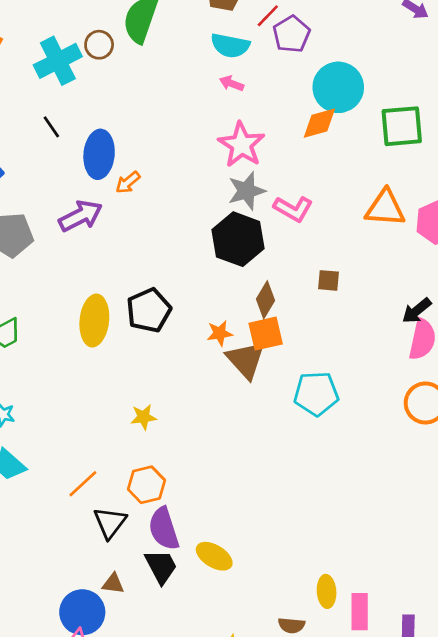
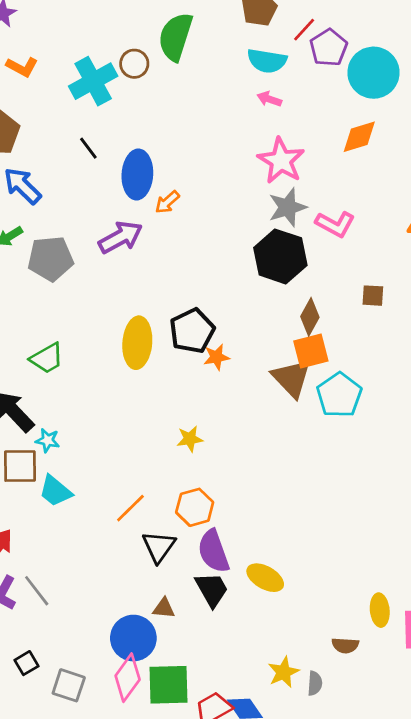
cyan circle: (338, 87) -> (373, 73), moved
orange star: (220, 333) -> (216, 357), moved
cyan pentagon: (316, 394) -> (339, 395), moved, turned -30

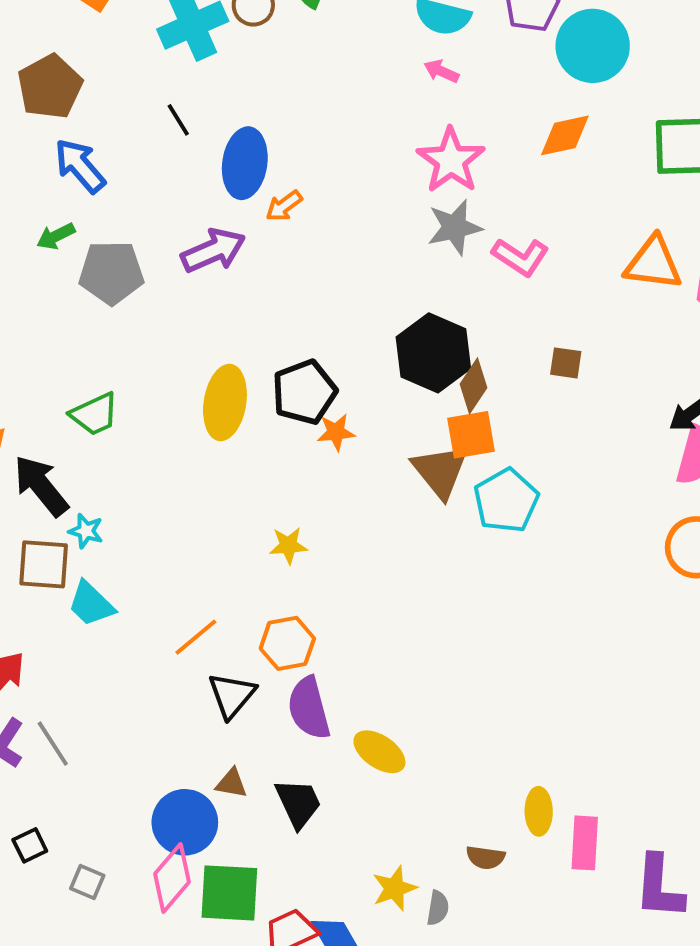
black hexagon: (280, 256) -> (433, 353), moved
black trapezoid: (212, 589) -> (298, 803), moved
gray square: (69, 685) -> (87, 882), size x0.7

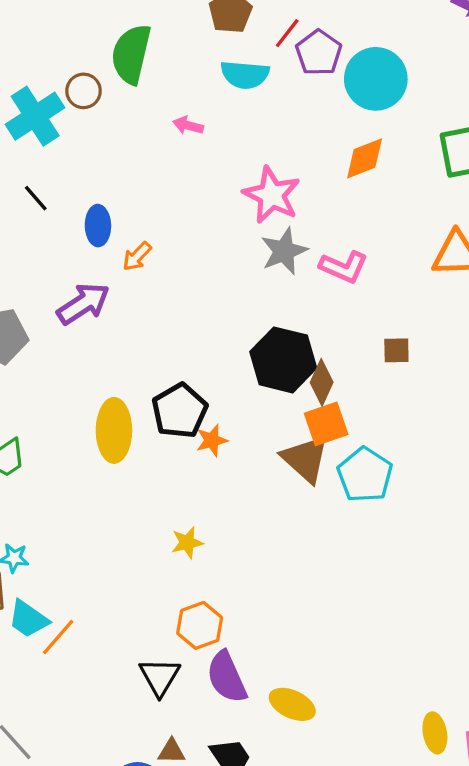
pink arrow: (441, 71) -> (188, 125), moved
blue ellipse: (245, 163) -> (98, 226), size x0.7
orange line: (196, 637) -> (58, 637), moved

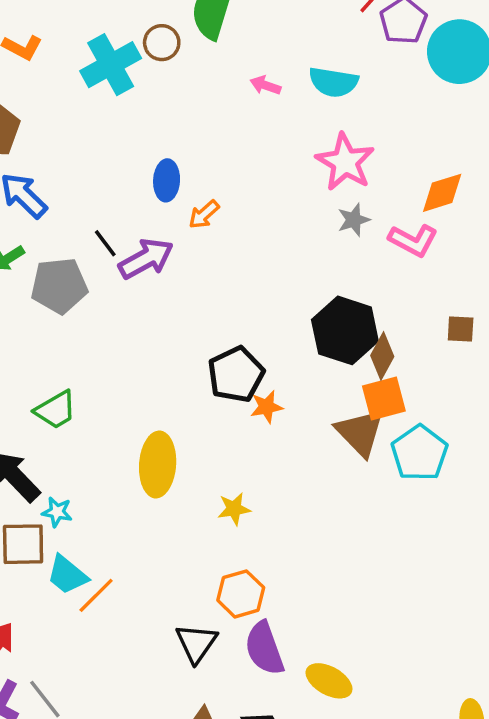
cyan semicircle: (245, 75) -> (333, 82), moved
orange diamond: (365, 158) -> (442, 193), moved
black line: (36, 198) -> (105, 243), moved
gray star: (284, 251) -> (354, 220), size x0.7
yellow ellipse: (114, 430) -> (158, 464), moved

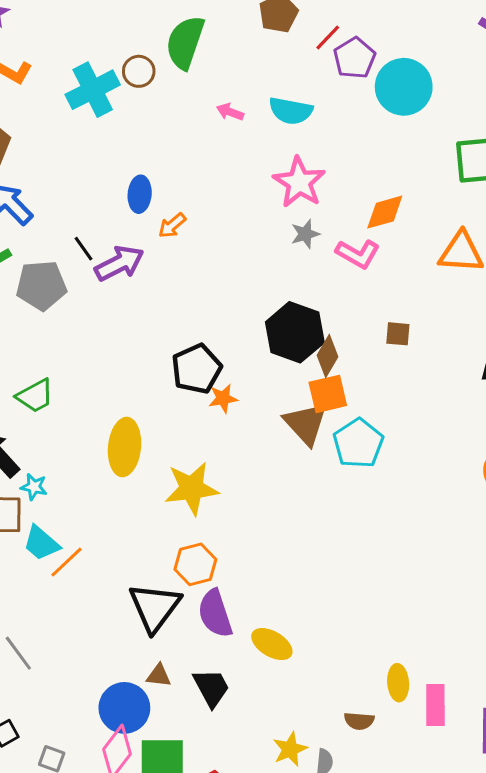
yellow star: (234, 509) -> (192, 488), size x1.8
black triangle: (196, 643) -> (155, 607), size x1.4

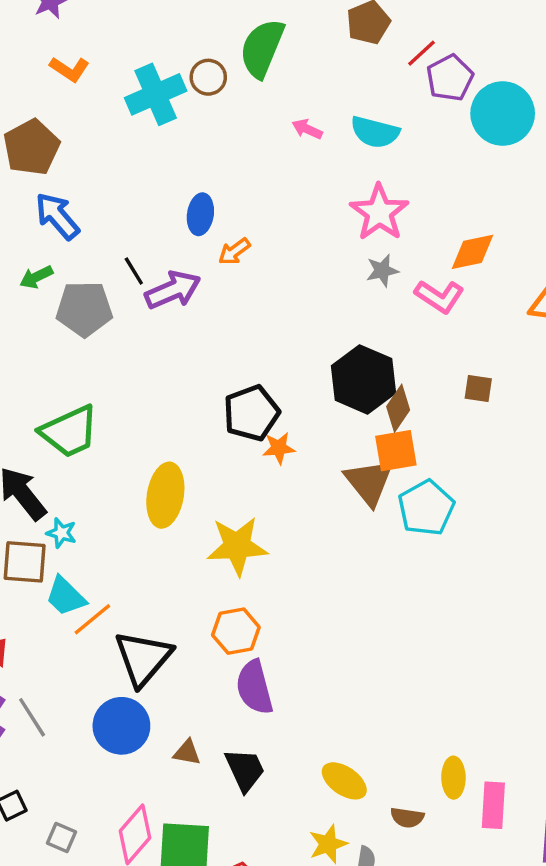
green trapezoid: (35, 396) -> (69, 432), size x1.4
black triangle: (155, 607) -> (143, 658), moved
yellow ellipse: (272, 644) -> (344, 781), moved
blue circle: (124, 708) -> (121, 726), moved

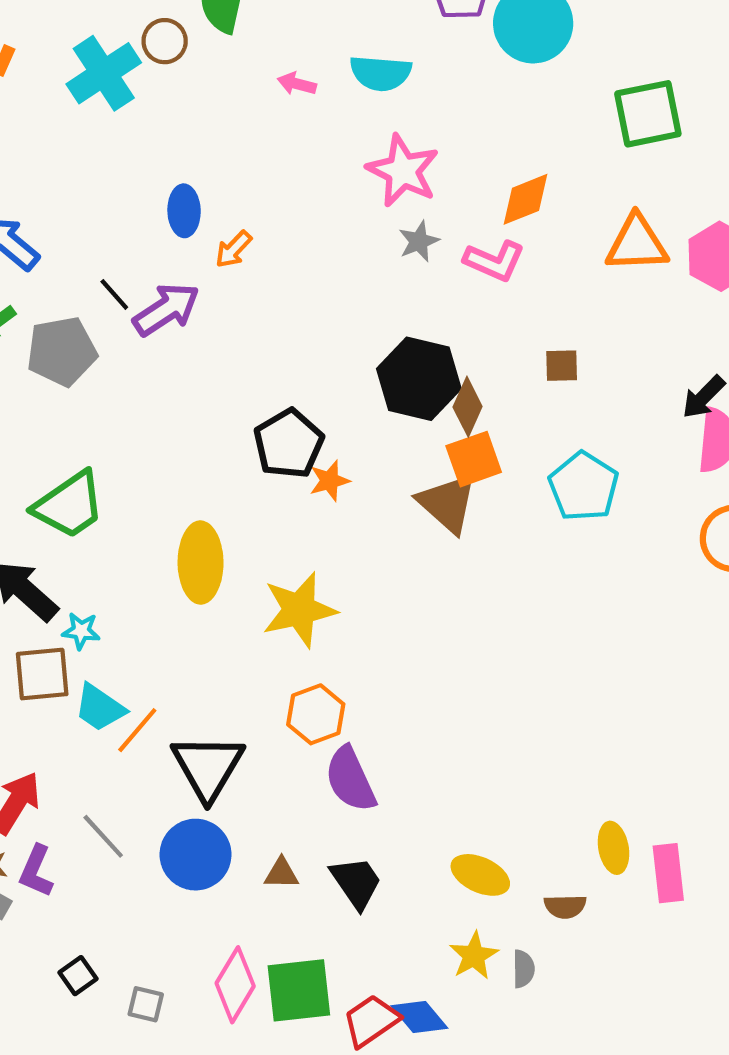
cyan pentagon: (426, 508) -> (584, 487), moved
gray line: (32, 717) -> (103, 836), moved

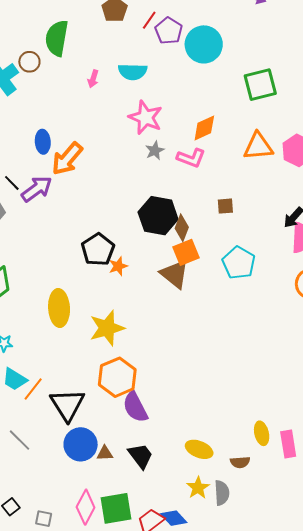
pink arrow: (297, 84) -> (93, 79), turned -84
orange arrow: (233, 249) -> (67, 159), size x1.8
orange hexagon: (316, 714) -> (117, 377), size x1.4
blue circle: (196, 855) -> (81, 444), moved
gray semicircle: (523, 969) -> (222, 493), size x1.4

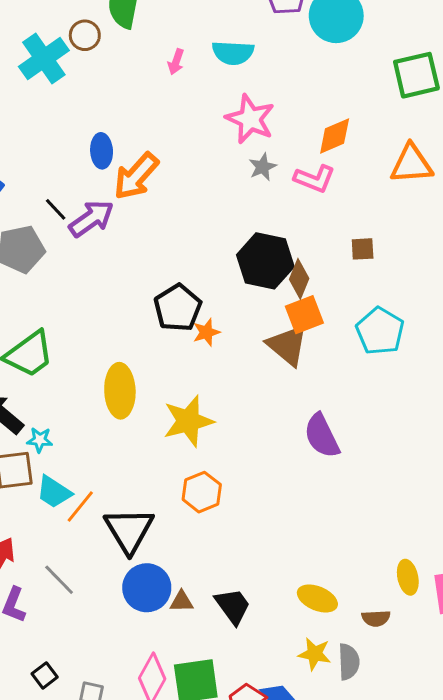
orange hexagon: (117, 377) -> (202, 492), size x0.7
purple semicircle: (135, 407) -> (322, 436), moved
yellow star: (198, 488) -> (315, 654), turned -30

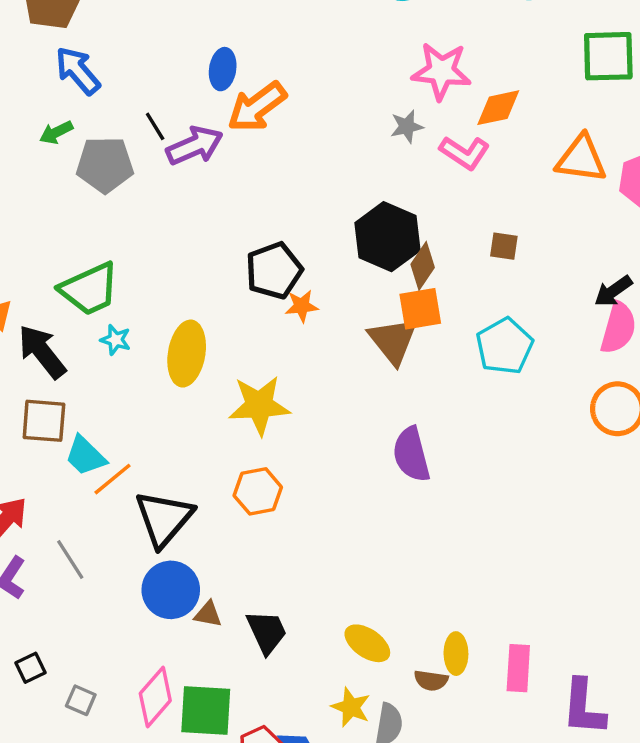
pink star: (250, 119) -> (441, 71), moved, turned -30
cyan star: (40, 440) -> (116, 340), moved
yellow ellipse: (408, 577) -> (456, 654), moved

